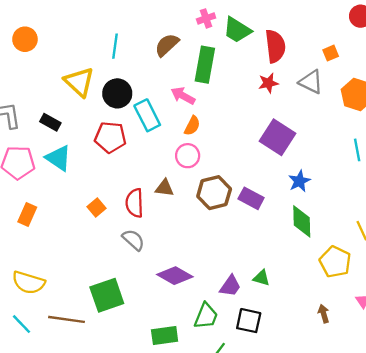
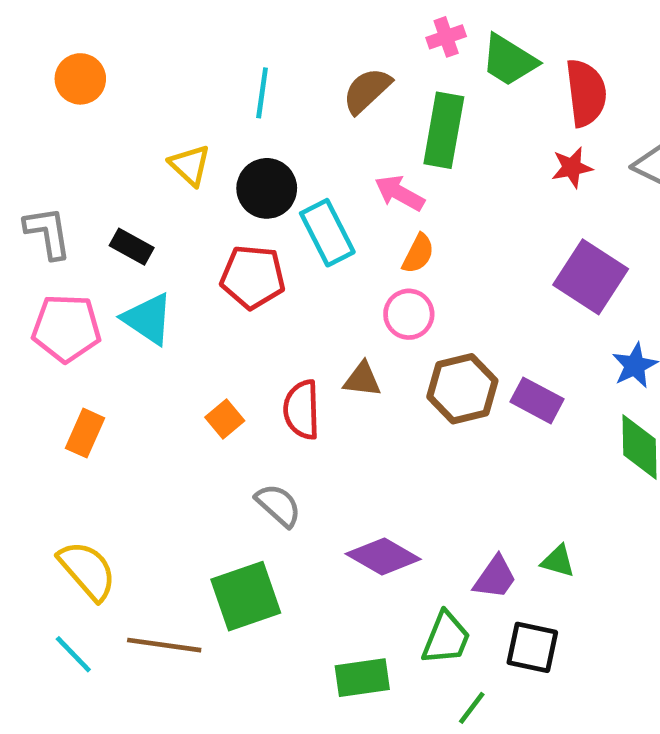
yellow triangle: (79, 82) -> (190, 165), size x0.7
gray semicircle: (133, 240) -> (278, 505), moved
yellow semicircle: (28, 283) -> (87, 570), turned -148

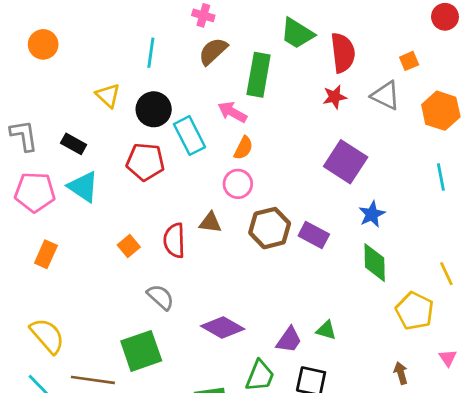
pink cross: (446, 37) -> (203, 15), moved, turned 35

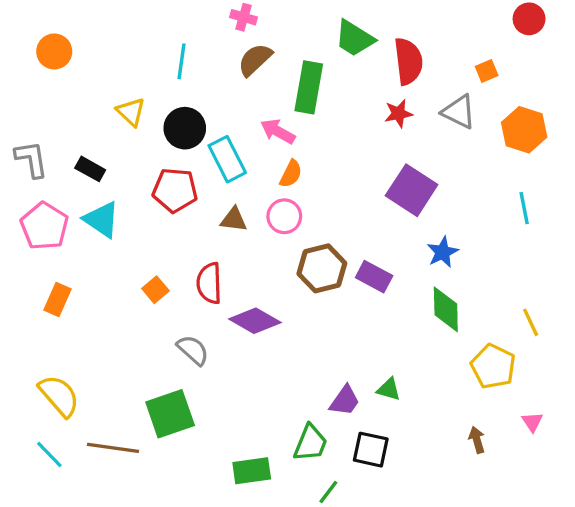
pink pentagon: (35, 192) -> (44, 226), turned 30
brown triangle: (210, 223) -> (234, 220), moved
purple diamond: (223, 327) -> (255, 321), moved

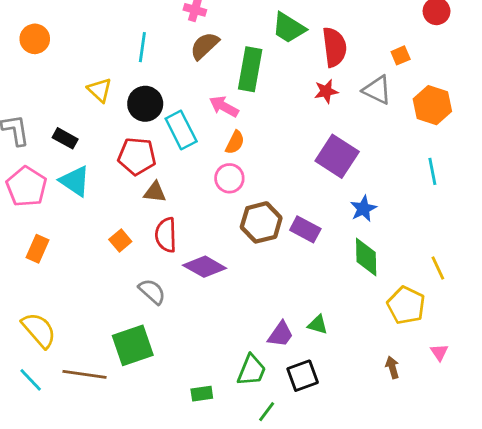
brown triangle: (234, 220) -> (155, 192), moved
black square: (371, 450) -> (303, 376), turned -32
green rectangle: (252, 471) -> (202, 394), size x0.7

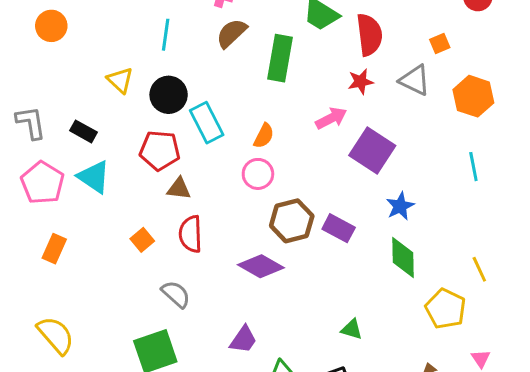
pink arrow: (224, 107) -> (331, 118), moved, turned 124
purple diamond: (205, 267) -> (261, 266), moved
purple trapezoid: (280, 334) -> (243, 340), moved

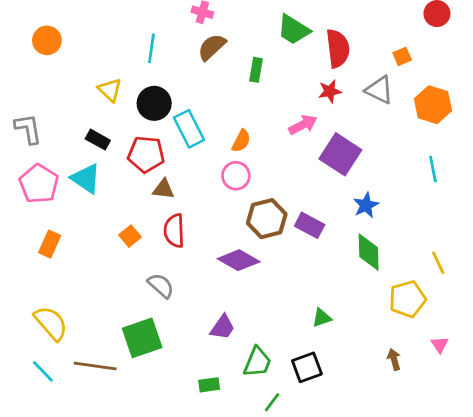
green rectangle: (280, 58) -> (256, 70), size x0.6
black rectangle: (84, 131) -> (98, 140), moved
yellow pentagon: (446, 309) -> (407, 299), turned 30
green triangle: (352, 329) -> (322, 318), turned -35

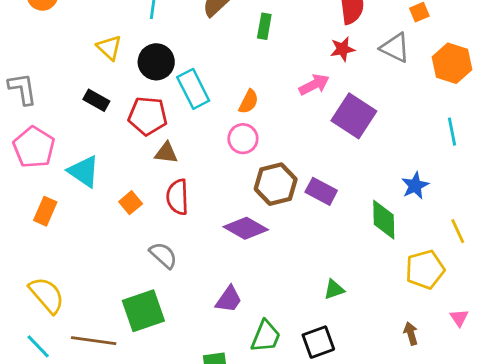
cyan triangle: (86, 178) -> (84, 171), moved
blue star: (366, 205) -> (415, 186), moved

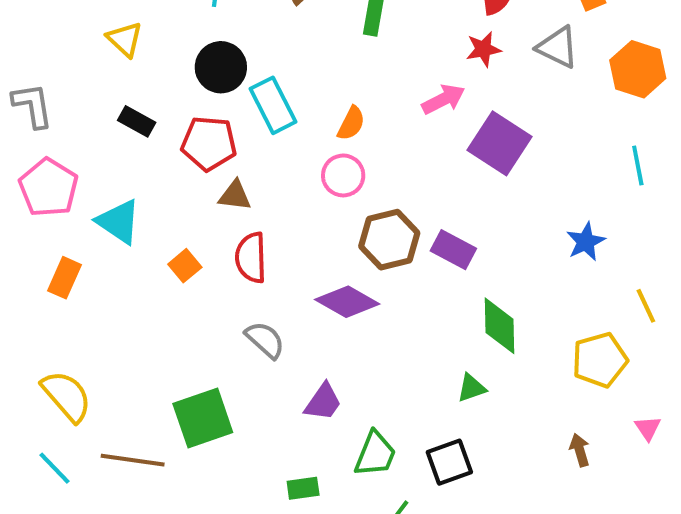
yellow triangle: (109, 48) -> (125, 39), moved
green diamond: (384, 220) -> (499, 326), moved
gray semicircle: (163, 255) -> (265, 340), moved

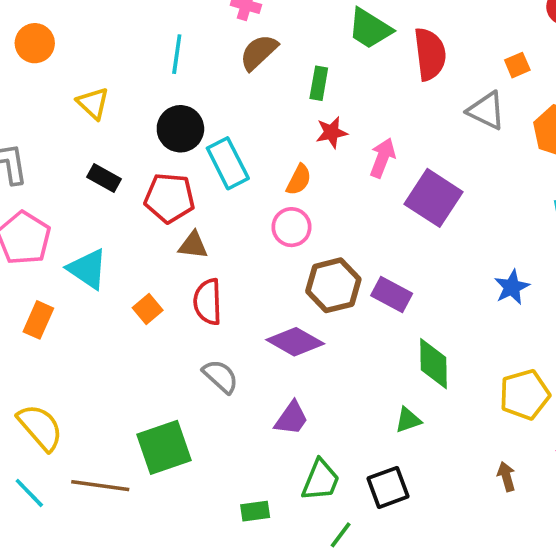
red star: (483, 49) -> (332, 132), moved
pink arrow: (443, 99) -> (383, 158), turned -42
purple trapezoid: (323, 402) -> (291, 418), moved

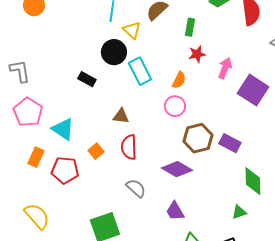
yellow triangle: (93, 103) -> (132, 30), moved
black rectangle: (104, 178) -> (87, 79), moved
red pentagon: (169, 198) -> (65, 170), moved
purple trapezoid: (291, 418) -> (175, 211), turned 115

